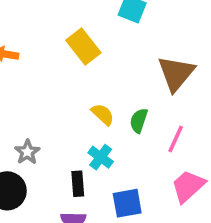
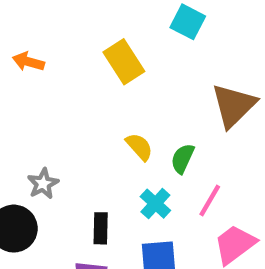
pink line: (176, 139) -> (210, 200), moved
cyan cross: (101, 157) -> (155, 204), moved

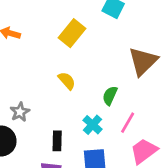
yellow rectangle: (124, 62) -> (72, 33), turned 72
yellow semicircle: (139, 147) -> (67, 81), moved

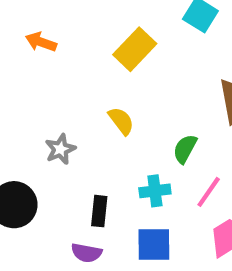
gray star: (20, 112) -> (60, 149), moved
cyan cross: (93, 125) -> (155, 191), turned 36

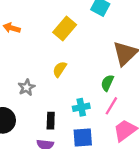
yellow semicircle: (121, 121) -> (60, 69), turned -105
green semicircle: (185, 149) -> (107, 83), moved

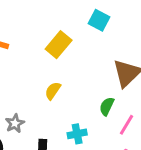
gray star: (27, 87) -> (15, 123), moved
pink line: (111, 106) -> (126, 125), moved

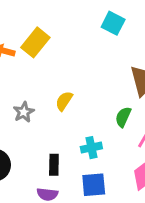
yellow rectangle: (59, 45) -> (35, 42), moved
gray star: (15, 123) -> (24, 112), moved

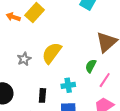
yellow semicircle: (64, 101) -> (52, 53), size x1.6

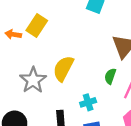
gray star: (24, 59) -> (33, 80), size x1.6

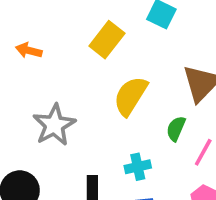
yellow rectangle: (37, 25) -> (107, 40), moved
yellow semicircle: (63, 68) -> (131, 96), moved

